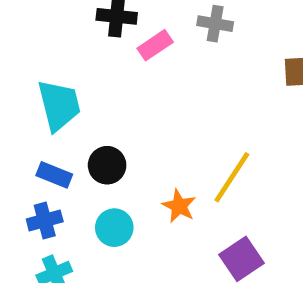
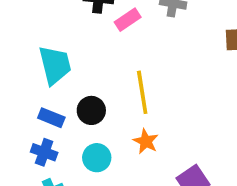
yellow line: (232, 177) -> (142, 92), moved, turned -42
blue cross: (45, 220) -> (44, 152), turned 35

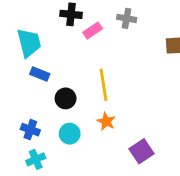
cyan trapezoid: (55, 65) -> (29, 43), moved
blue rectangle: (51, 118) -> (40, 74), moved

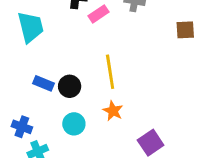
blue rectangle: (40, 74) -> (44, 83), moved
blue cross: (30, 130) -> (22, 127), moved

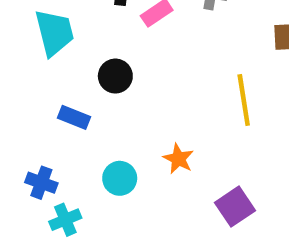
yellow line: (110, 72) -> (244, 100), moved
black circle: (70, 86) -> (115, 76), moved

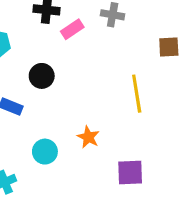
purple square: (235, 207) -> (130, 173), turned 32

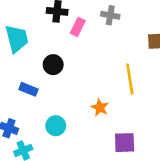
pink rectangle: (72, 29) -> (78, 27), turned -30
orange star: (88, 137) -> (100, 108), moved

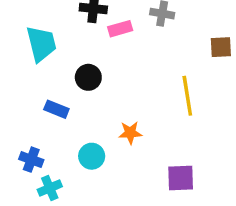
pink rectangle: (78, 27) -> (120, 29), turned 48
orange star: (100, 108) -> (130, 133), moved, turned -30

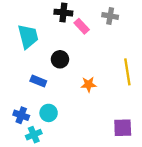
pink rectangle: (120, 29) -> (82, 26), turned 63
orange star: (130, 133) -> (88, 84), moved
cyan circle: (92, 156) -> (49, 113), moved

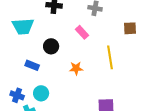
pink rectangle: (82, 26) -> (82, 32), moved
cyan trapezoid: (28, 37) -> (23, 26), turned 100

